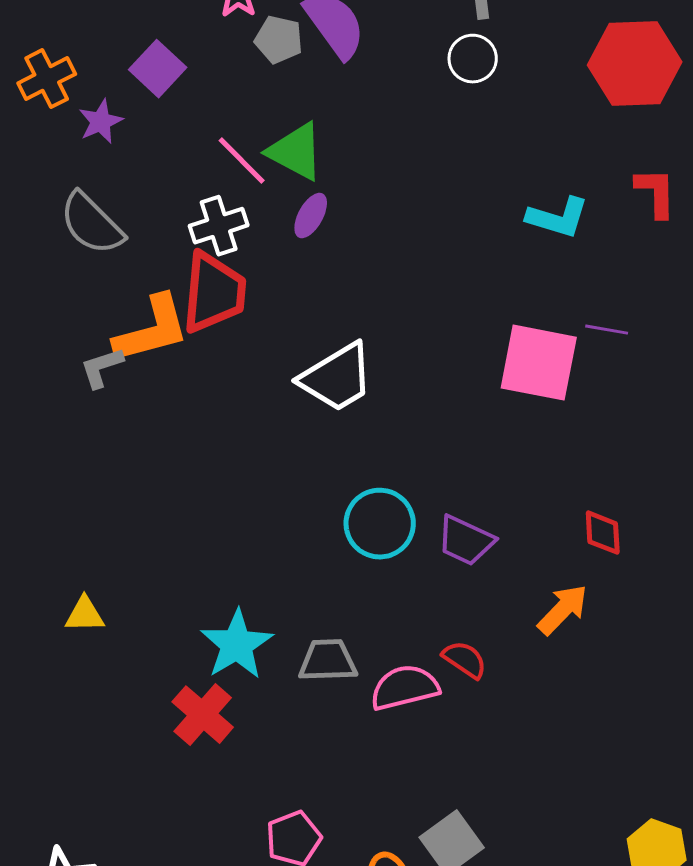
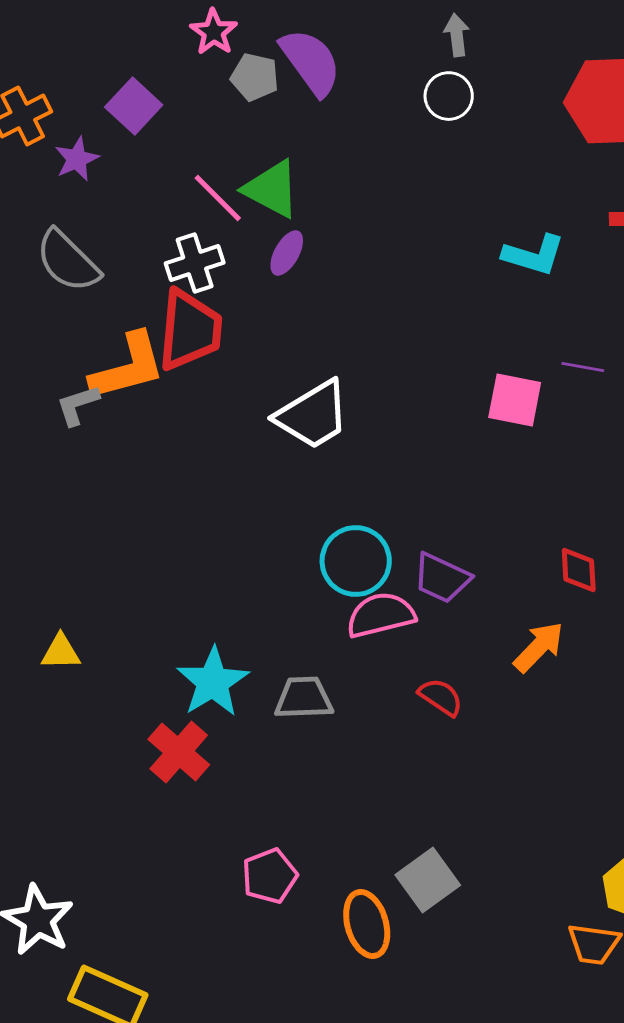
pink square: (539, 363) -> (515, 400), size x0.7
pink semicircle: (405, 688) -> (381, 615), moved

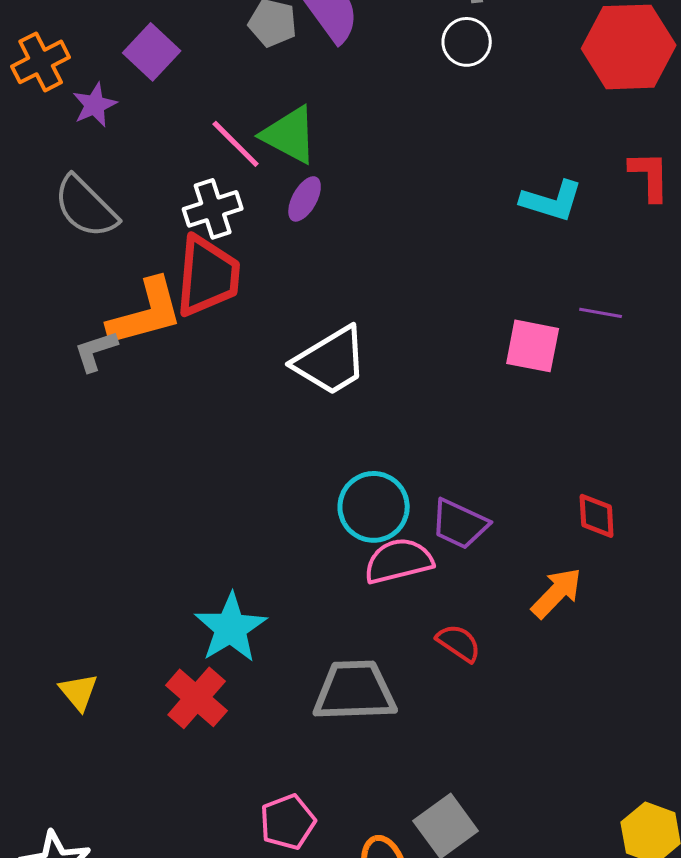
yellow triangle: (61, 652) -> (79, 692), moved, turned 51
gray trapezoid: (304, 698) -> (355, 691), moved, size x1.4

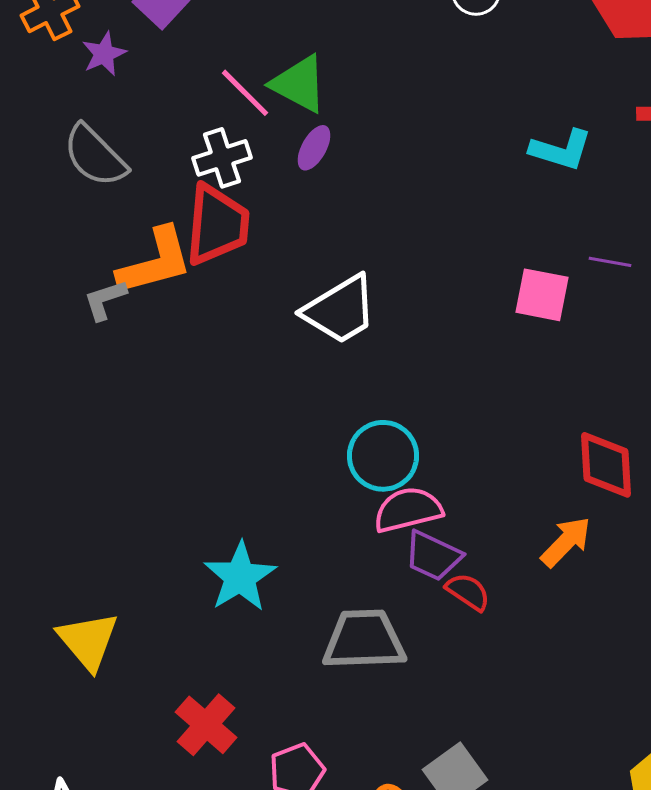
red diamond: (597, 516) -> (606, 465), size x1.5
purple trapezoid: (460, 524) -> (433, 556), moved
yellow triangle: (79, 692) -> (88, 641), size x1.6
red cross: (197, 698) -> (206, 725), moved

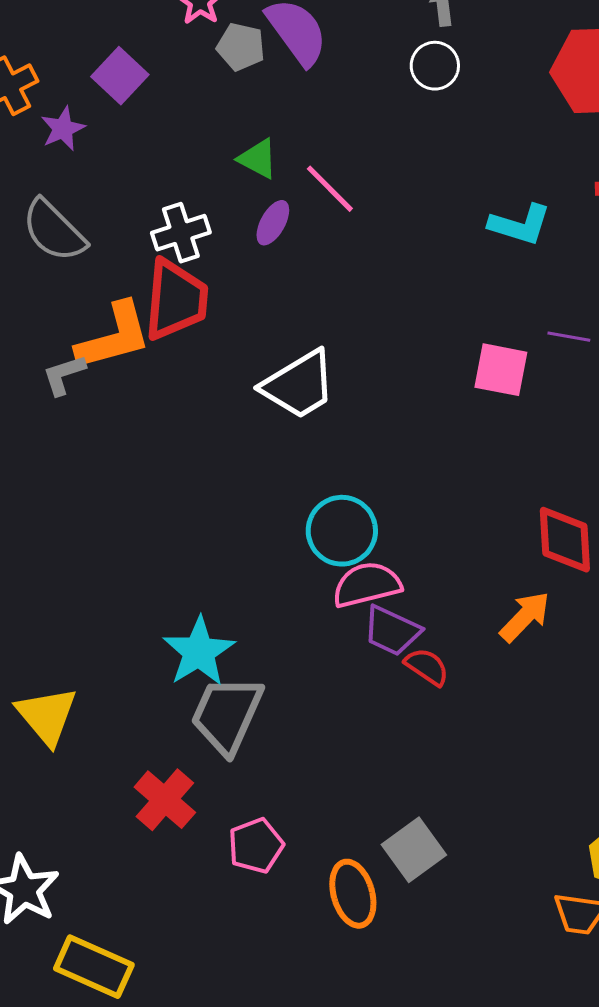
green triangle: (299, 84) -> (258, 159), size x0.7
pink line: (245, 93) -> (330, 189), moved
gray trapezoid: (364, 640) -> (227, 715), moved, turned -64

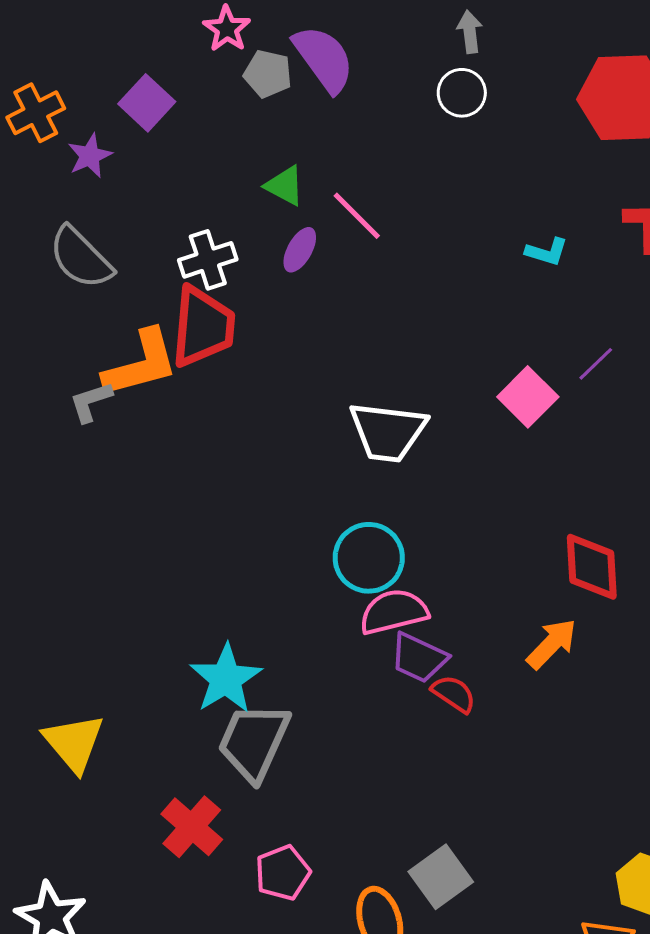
cyan L-shape: (520, 225) -> (547, 252), size x0.7
purple line: (569, 337) -> (596, 364), turned -54
pink square: (501, 370) -> (528, 397), turned 34
white trapezoid: (299, 385) -> (388, 432), moved, turned 38

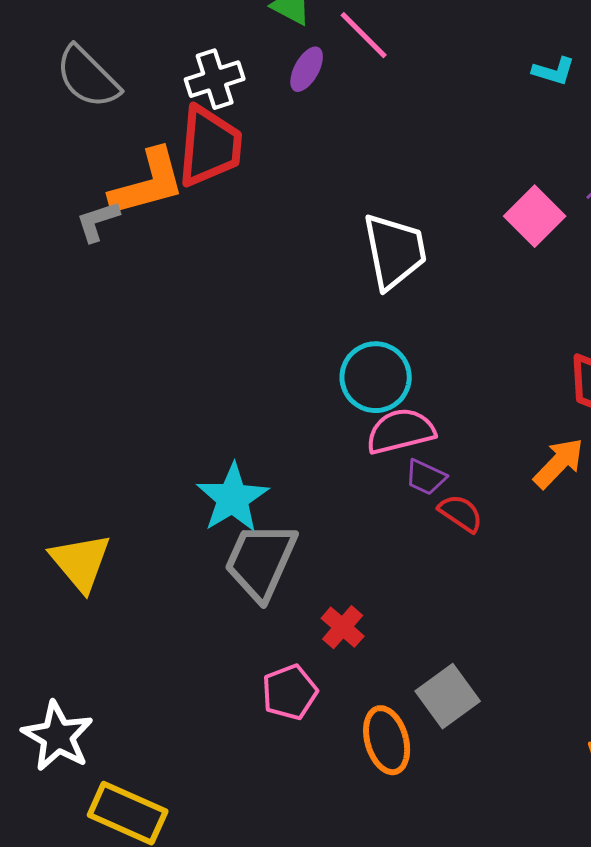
white trapezoid: (388, 432) -> (395, 251), turned -108
purple trapezoid: (419, 658) -> (426, 477), size x0.7
red cross: (192, 827) -> (343, 627), moved, size x0.7

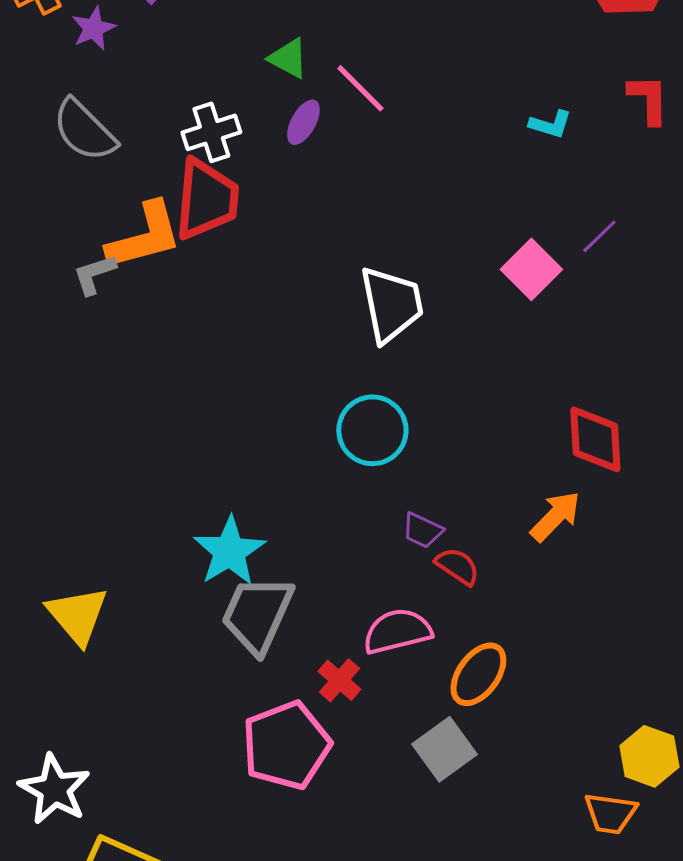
pink semicircle: (401, 431) -> (397, 631), moved
pink pentagon: (290, 692) -> (286, 745), size x1.6
orange ellipse: (387, 740) -> (478, 674), moved, turned 52

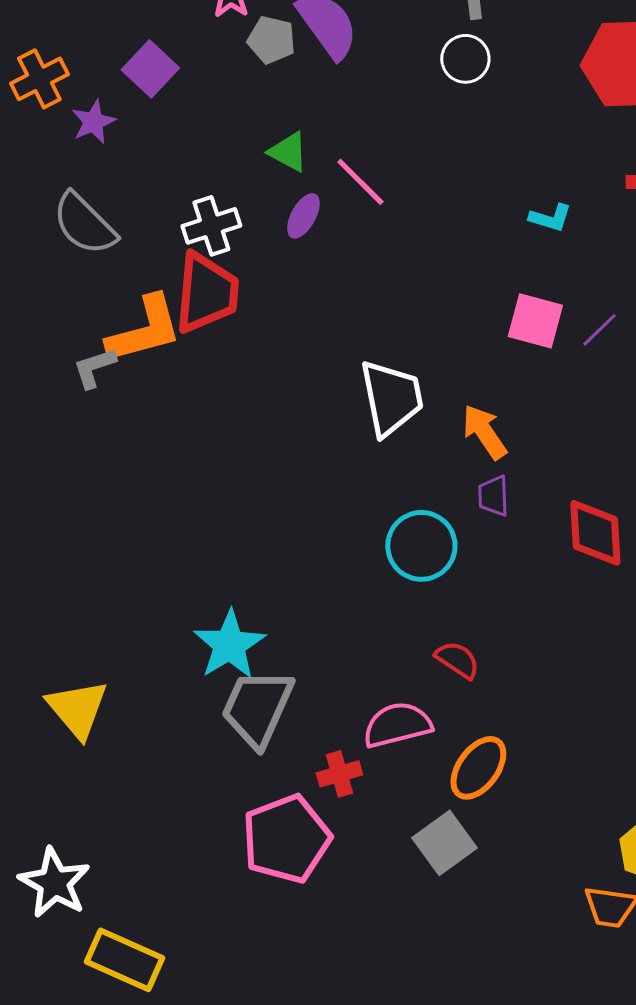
pink square: (531, 269) -> (535, 321), moved, turned -30
cyan circle: (372, 430) -> (421, 546), moved
orange arrow: (555, 516) -> (484, 432), moved, turned -78
purple trapezoid: (422, 530) -> (493, 496), moved, turned 63
red cross: (339, 680) -> (339, 774), turned 33

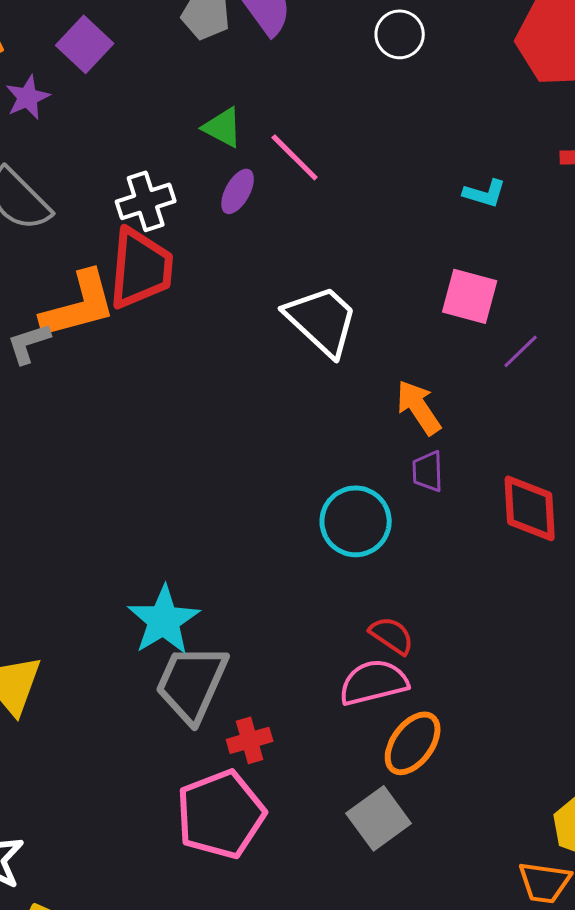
purple line: (599, 330) -> (521, 351), moved
white trapezoid: (391, 398) -> (322, 320), moved, turned -36
pink semicircle: (397, 725) -> (374, 682), moved
red cross: (339, 774) -> (250, 740), moved

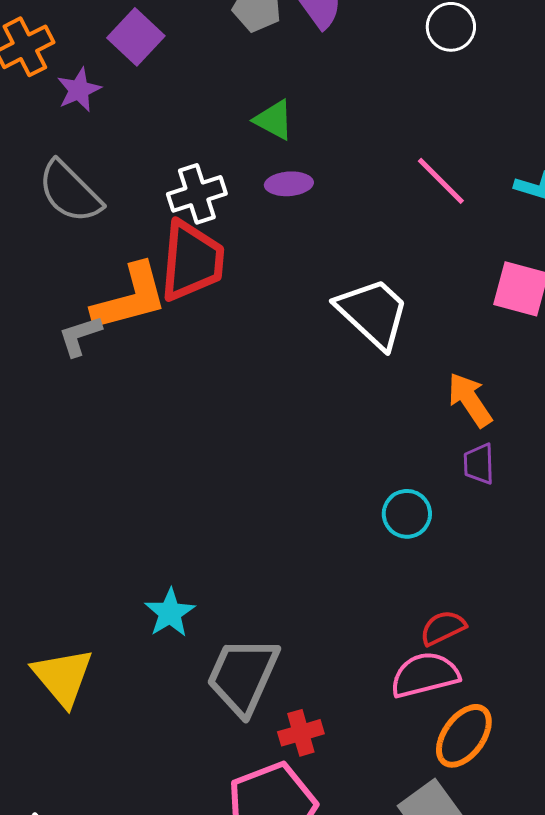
pink line: (295, 157) -> (441, 181), moved
purple ellipse: (238, 191) -> (289, 184), turned 57
cyan circle: (356, 521) -> (407, 514), size x0.7
cyan star: (164, 620) -> (170, 613), moved, size x0.7
red semicircle: (392, 635) -> (443, 628), turned -60

